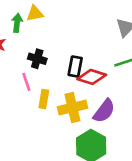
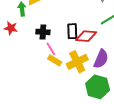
pink line: (26, 82) -> (51, 49), moved
yellow rectangle: (44, 99) -> (55, 60), turned -56

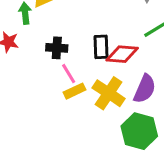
yellow rectangle: (55, 60) -> (74, 91), turned -56
yellow cross: (77, 62) -> (109, 93), turned -30

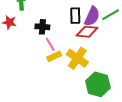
black rectangle: (101, 47) -> (75, 16), moved
purple semicircle: (145, 89) -> (92, 16), moved

